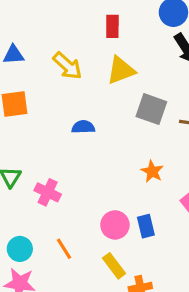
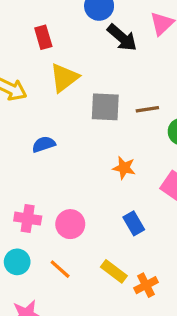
pink circle: (115, 225) -> (70, 224), moved
cyan circle: (20, 249) -> (17, 262), moved

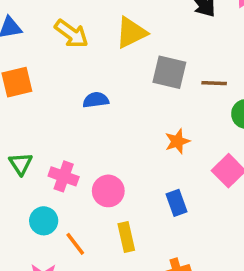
orange star: (124, 168) -> (177, 141), turned 30
orange line: (60, 269) -> (75, 244), moved
yellow rectangle: (114, 271) -> (126, 237), moved, turned 30

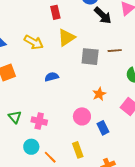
brown line: (214, 83) -> (115, 51), moved
pink circle: (108, 191) -> (82, 116), moved

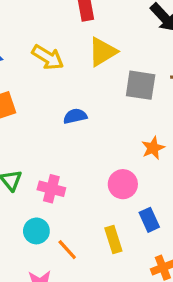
blue rectangle: (103, 128) -> (149, 220), moved

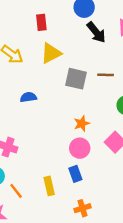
pink circle: (123, 184) -> (80, 148), moved

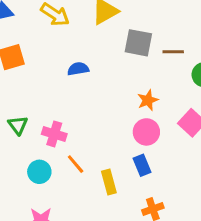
brown line: (106, 75) -> (173, 52), moved
orange line: (16, 191) -> (76, 164), moved

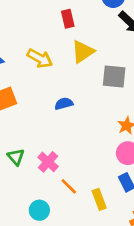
pink cross: (54, 134) -> (48, 162), turned 30
cyan circle: (39, 172) -> (39, 210), moved

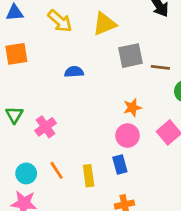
gray square: (114, 77) -> (131, 56), turned -30
orange line: (69, 186) -> (57, 170), moved

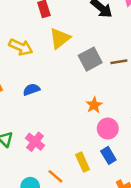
blue semicircle: (74, 72) -> (31, 90), moved
orange star: (132, 108) -> (94, 105), moved
yellow rectangle: (89, 176) -> (83, 162), moved

